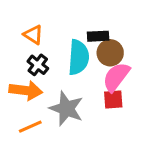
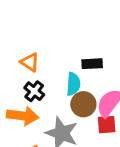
brown circle: (110, 53) -> (83, 104), moved
cyan semicircle: (78, 57) -> (73, 84), size x0.7

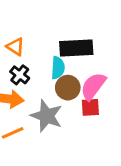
black rectangle: (92, 64) -> (76, 48), size x1.6

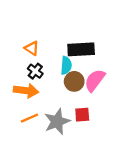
red square: (90, 107) -> (82, 115), moved
gray star: (47, 116) -> (57, 121), moved, turned 30

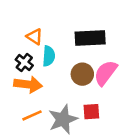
cyan semicircle: (66, 65) -> (49, 56), moved
black cross: (35, 71) -> (24, 63), moved

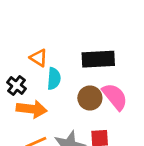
black cross: (24, 63) -> (16, 86), moved
pink semicircle: (106, 73) -> (115, 97), turned 104

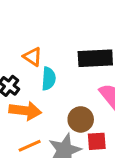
brown circle: (90, 98) -> (81, 119), moved

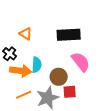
cyan semicircle: (49, 79) -> (37, 65), moved

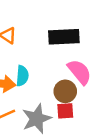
brown circle: (59, 77) -> (65, 91), moved

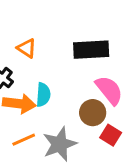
red square: (65, 111) -> (111, 135), moved, turned 36

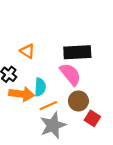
pink semicircle: (109, 90) -> (70, 74), moved
orange line: (24, 140) -> (48, 106), moved

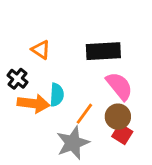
pink semicircle: (70, 74) -> (119, 86), moved
brown circle: (78, 101) -> (118, 117), moved
orange line: (48, 106) -> (84, 114), moved, turned -30

